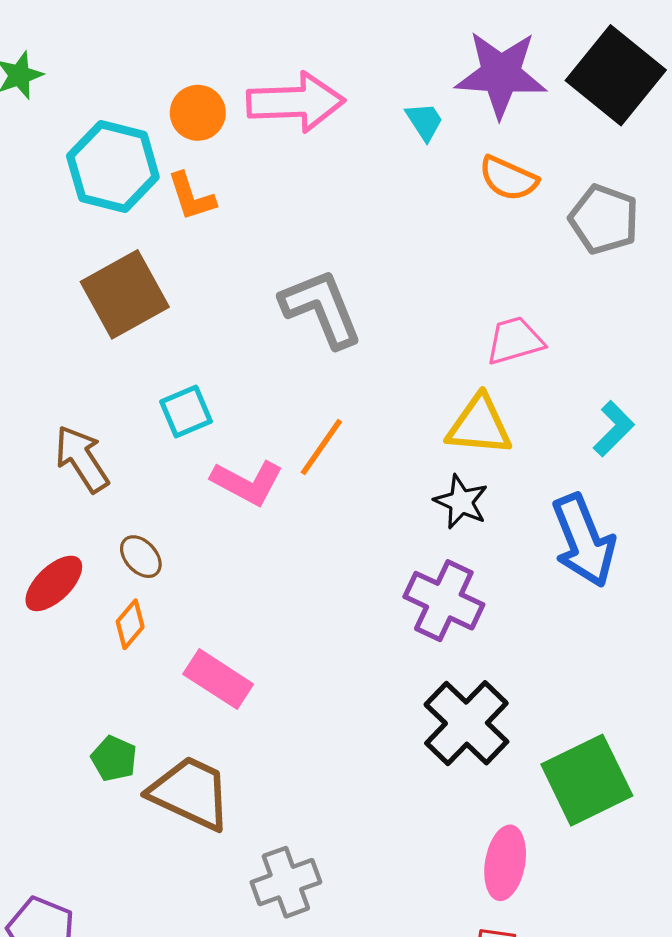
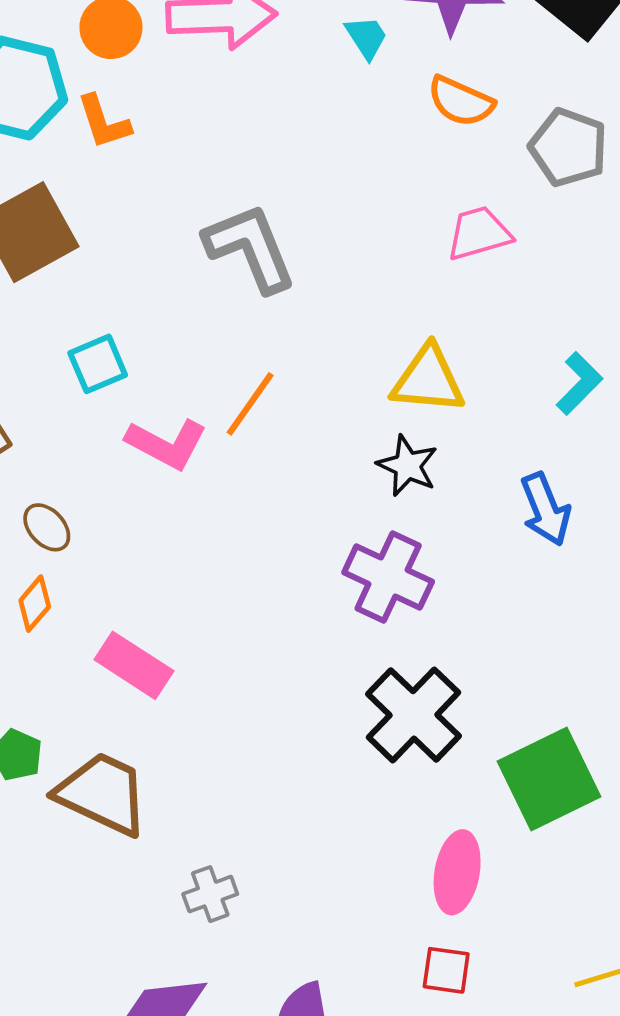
pink trapezoid: (515, 341) -> (479, 233), moved
blue arrow: (584, 540) -> (545, 509), size x0.7
gray cross: (286, 882) -> (210, 894), size x0.7

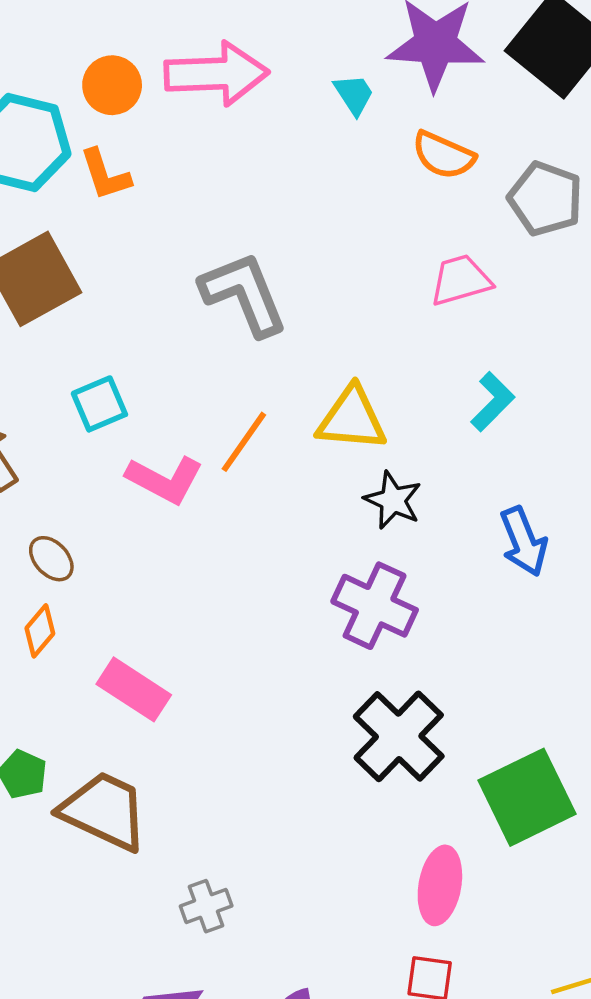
yellow triangle: (428, 380) -> (352, 419), moved
cyan L-shape: (579, 383) -> (493, 402), moved

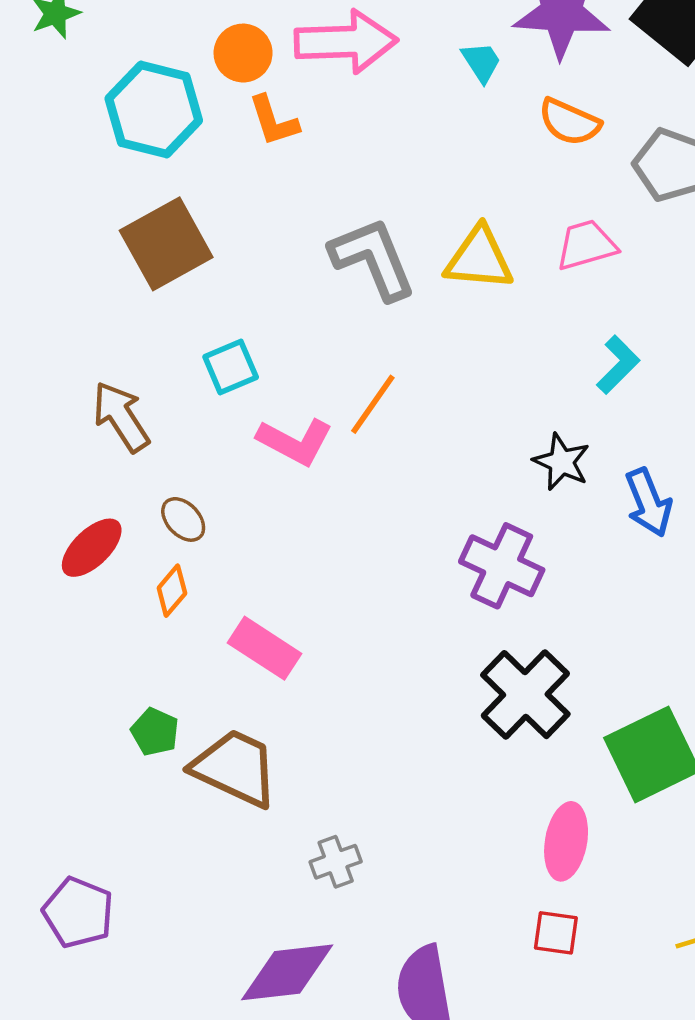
orange L-shape: (105, 175) -> (274, 121), moved
yellow triangle: (352, 419) -> (479, 259), moved
black star: (393, 500) -> (562, 462), moved

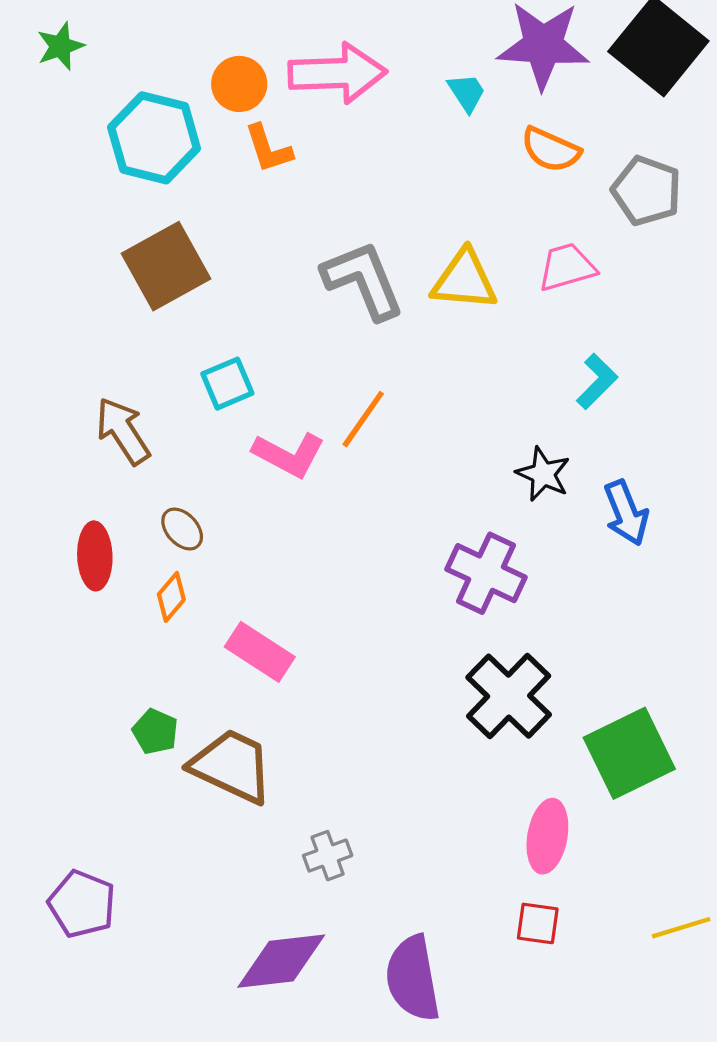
red ellipse: (92, 548) -> (95, 556), turned -48

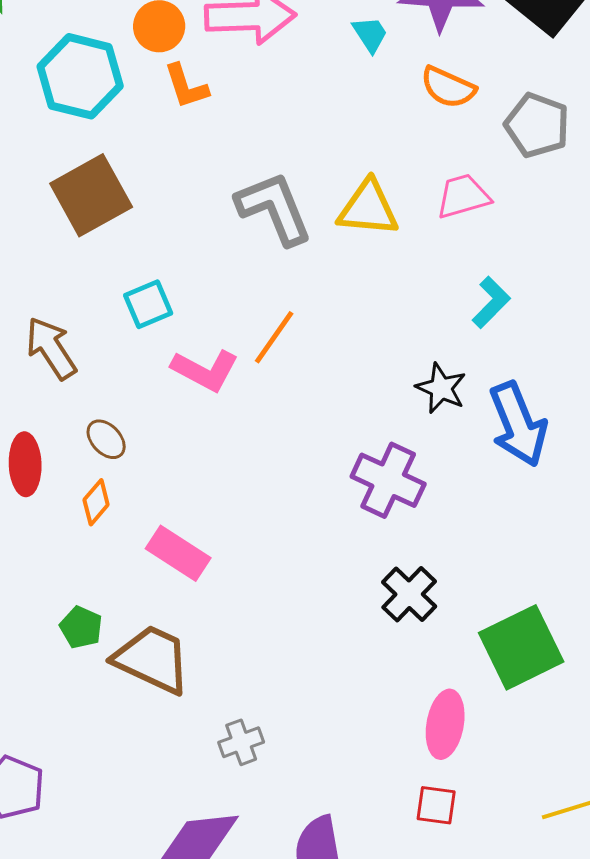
blue arrow: (626, 513) -> (518, 424), size x1.4
black cross: (509, 696) -> (409, 594), size x0.7

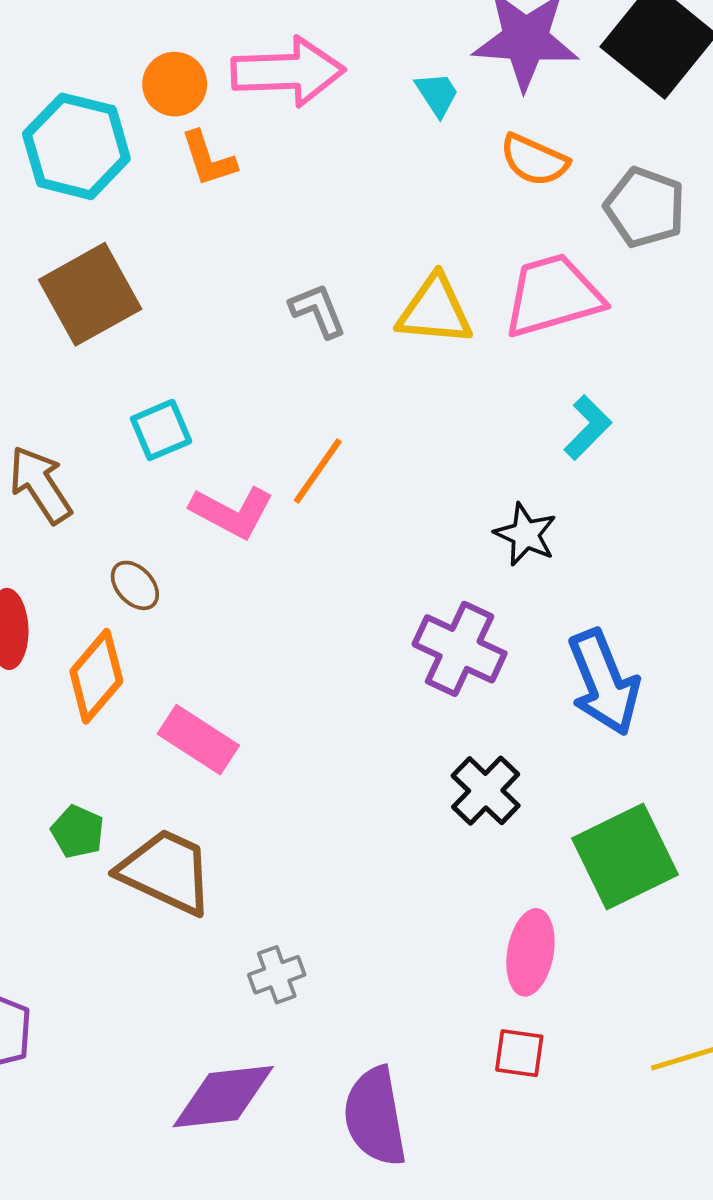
pink trapezoid: (463, 196) -> (553, 296), size x1.5
gray L-shape: (274, 208) -> (318, 311), size x0.6
blue arrow: (518, 424) -> (604, 682), moved
brown ellipse: (106, 439) -> (135, 585), moved
orange diamond: (96, 502) -> (96, 676), size x1.6

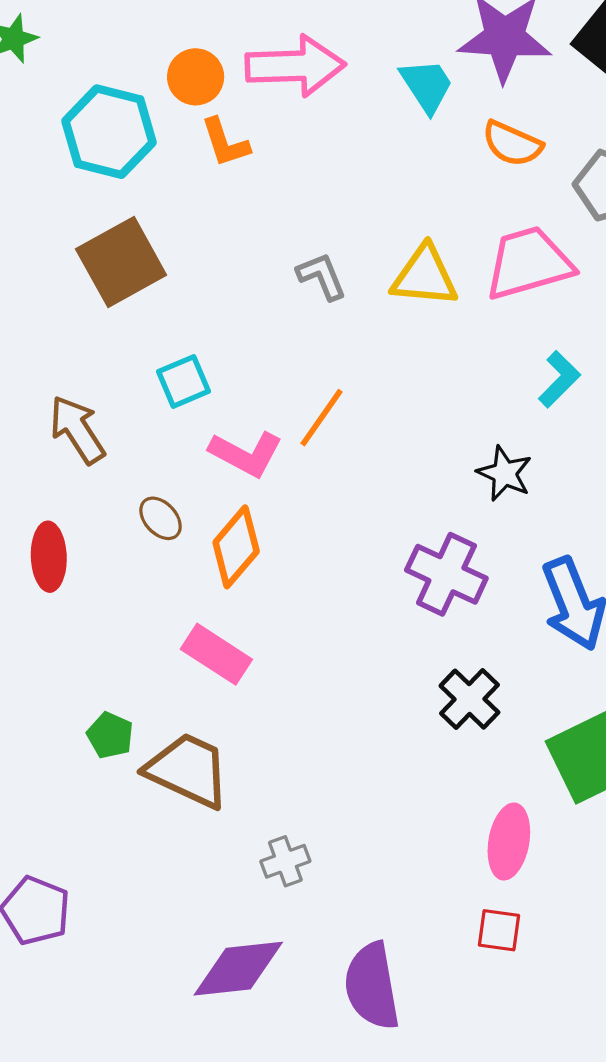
cyan trapezoid: (437, 94) -> (427, 86), size x1.4
orange diamond: (96, 676) -> (236, 547), moved

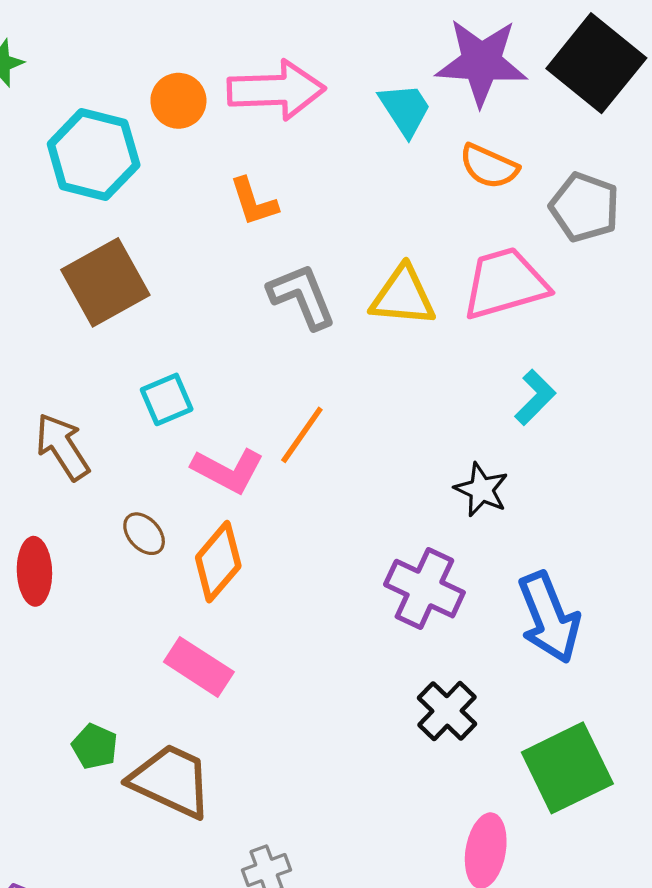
orange L-shape: (225, 143) -> (254, 202), moved
gray L-shape: (322, 276) -> (302, 296), size x1.4

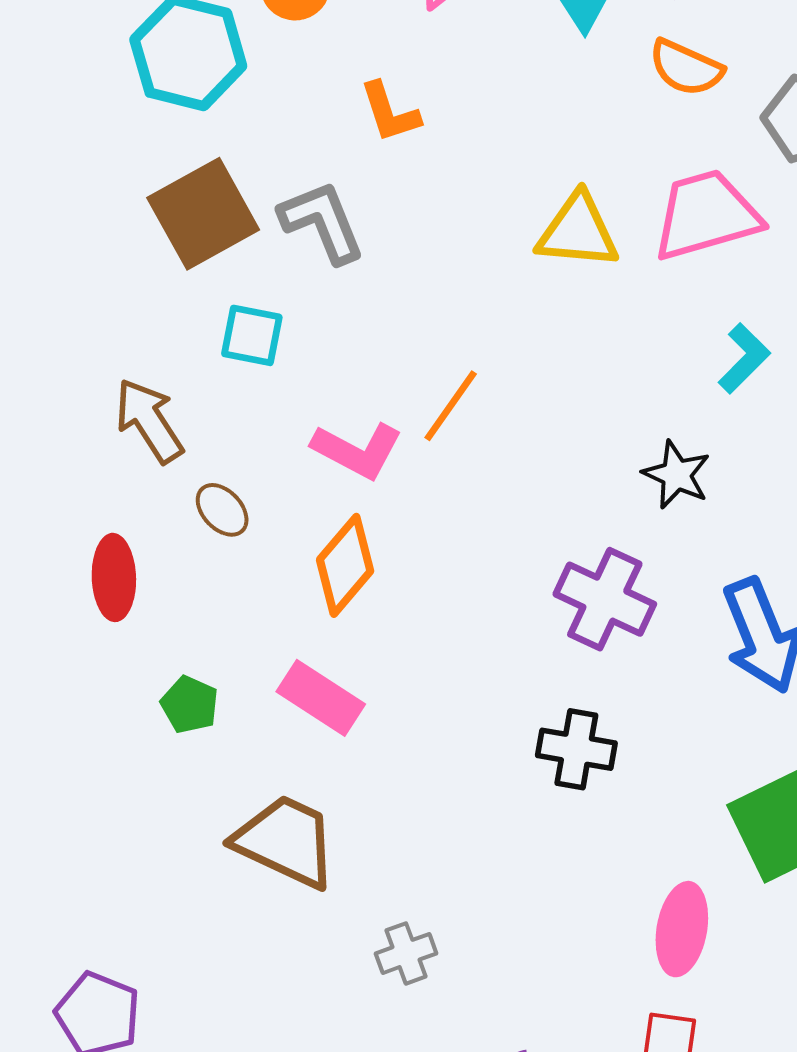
gray L-shape: (302, 296) -> (322, 222), moved
cyan square: (167, 399) -> (252, 335), moved, turned 34
brown ellipse: (144, 534) -> (222, 510), moved
black cross: (447, 711) -> (576, 749), moved, turned -34
green pentagon: (95, 746) -> (190, 705), moved

